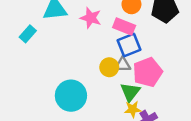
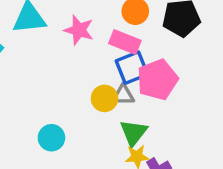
pink pentagon: (148, 72) -> (157, 80), moved
cyan circle: (71, 96) -> (51, 138), size x0.6

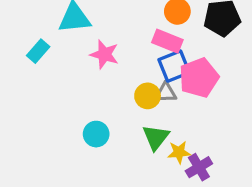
pink star: (79, 30) -> (104, 54), moved
green triangle: (134, 133) -> (156, 137), moved

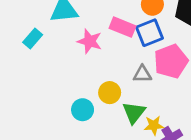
pink rectangle: (167, 41) -> (122, 27), moved
blue square: (174, 66) -> (150, 33), moved
yellow circle: (148, 96) -> (110, 93), moved

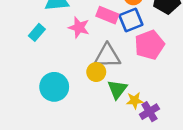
cyan rectangle: (33, 38) -> (37, 32), moved
gray triangle: (142, 74) -> (107, 56), moved, size x1.6
cyan circle: (83, 110) -> (54, 87), moved, size x1.5

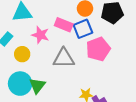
yellow circle: (96, 72) -> (22, 54), moved
green triangle: (117, 89) -> (37, 86), moved

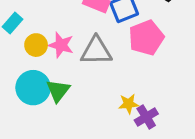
pink star: (40, 35) -> (61, 45), moved

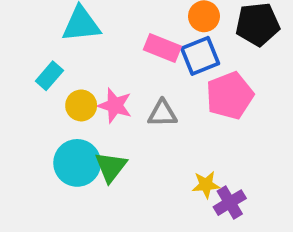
gray triangle: (96, 51) -> (162, 113), size x0.7

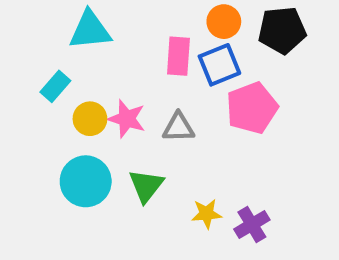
pink rectangle: (162, 48) -> (178, 56), turned 72
green triangle: (111, 167) -> (146, 186), moved
yellow star: (206, 185) -> (207, 214), moved

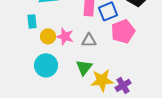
cyan rectangle: (55, 86) -> (32, 21), turned -48
green triangle: (146, 186) -> (84, 67), moved
yellow star: (207, 214) -> (102, 80), size x1.6

